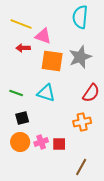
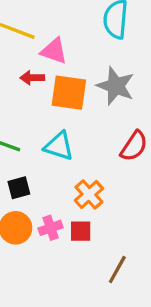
red arrow: (23, 48) -> (32, 78), moved
gray star: (80, 57) -> (116, 86), turned -30
orange cross: (82, 122) -> (89, 194), moved, turned -30

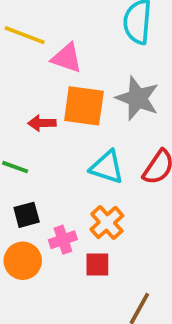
red arrow: (32, 78) -> (42, 123), moved
cyan triangle: (59, 146) -> (107, 167), moved
pink cross: (51, 228) -> (63, 240), moved

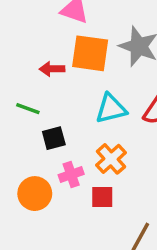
cyan triangle: (107, 167) -> (111, 109), turned -32
black square: (27, 215) -> (54, 138), moved

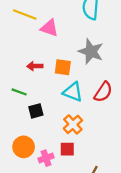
orange square: (90, 53) -> (63, 67), moved, size x0.7
cyan triangle: (111, 109) -> (73, 92), turned 35
pink cross: (71, 174) -> (46, 158), moved

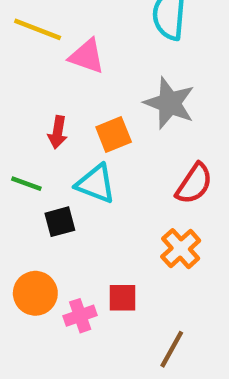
red arrow: (35, 66) -> (58, 132), turned -80
orange square: (63, 67) -> (114, 134), turned -30
cyan triangle: (73, 92) -> (96, 184), moved
orange cross: (73, 124) -> (181, 249), moved

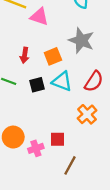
cyan triangle: (96, 184) -> (62, 81), moved
black square: (60, 222) -> (37, 85), moved
brown line: (172, 349) -> (70, 165), moved

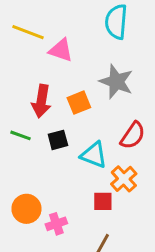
red arrow: (25, 55) -> (41, 101), size x1.5
cyan triangle: (62, 81) -> (94, 155), moved
red square: (57, 139) -> (103, 201), moved

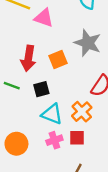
cyan triangle: (94, 155) -> (52, 114), moved
orange cross: (124, 179) -> (82, 112), moved
pink cross: (56, 224) -> (54, 140), moved

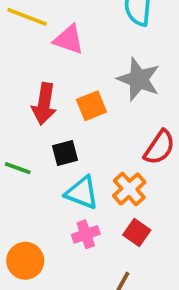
green line: (12, 86) -> (18, 168), moved
red square: (77, 138) -> (137, 232), moved, turned 35
orange circle: (16, 144) -> (25, 261), moved

